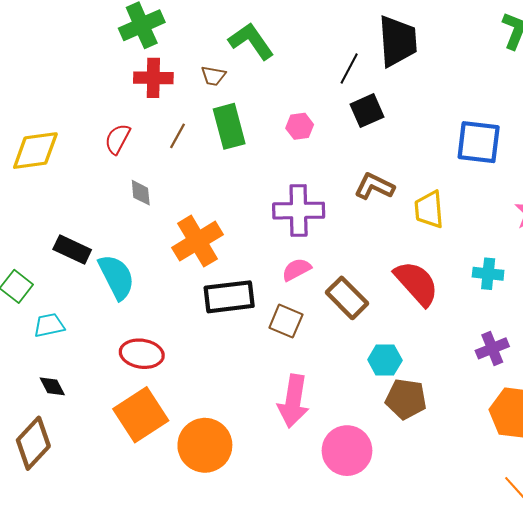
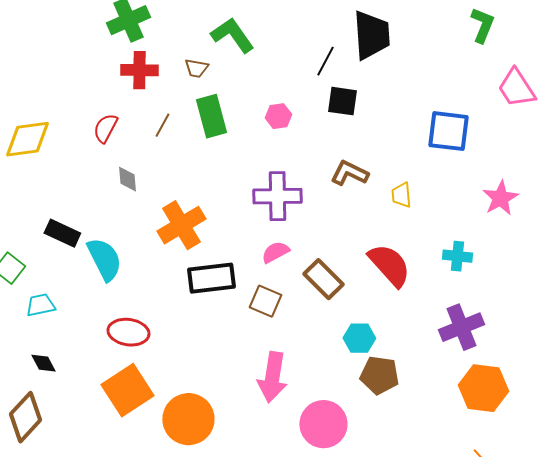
black square: (367, 111) -> (342, 101), turned 32
yellow trapezoid: (429, 209) -> (401, 195), size x0.7
purple cross: (492, 348) -> (461, 327), size x1.4

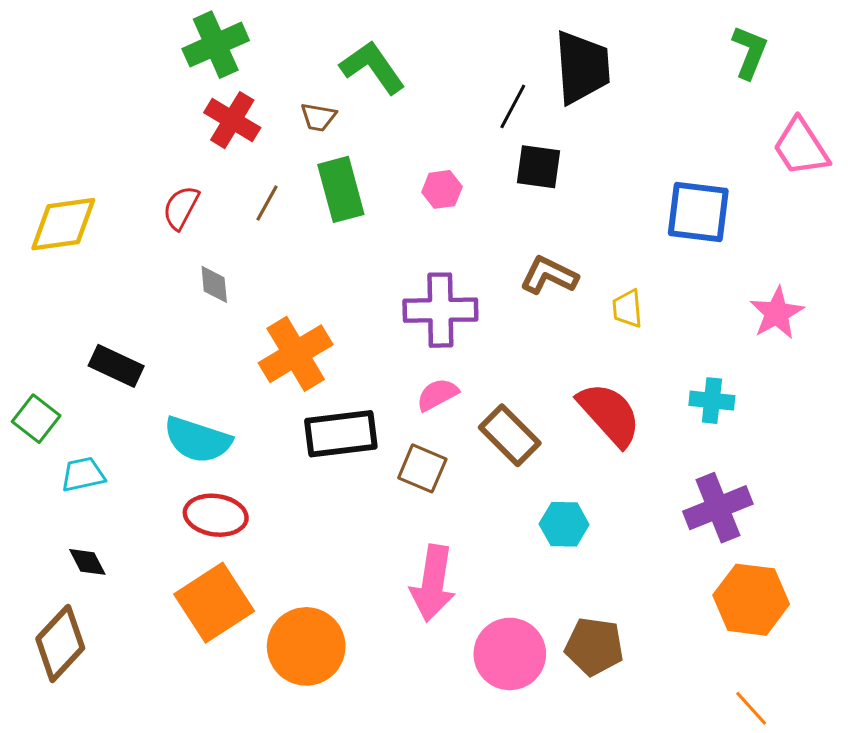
red cross: (139, 70) -> (232, 120), turned 30
cyan semicircle: (104, 259) -> (198, 440), moved, turned 135
brown pentagon: (379, 375) -> (594, 646), moved

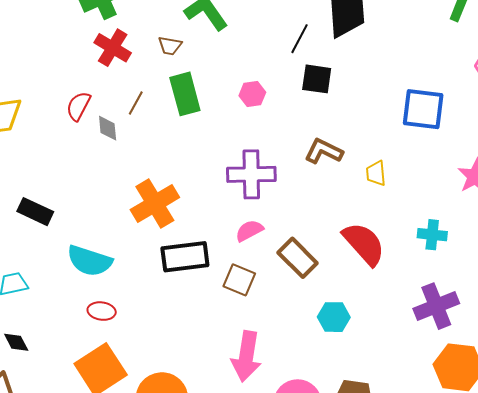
gray diamond: (214, 284) -> (108, 128), moved
red ellipse: (216, 515) -> (102, 311), size x0.7

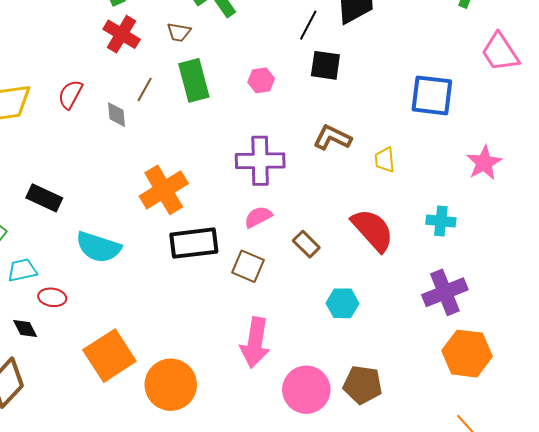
red semicircle: (78, 106) -> (70, 94), moved
brown rectangle: (298, 258) -> (306, 244), size x0.7
red ellipse: (102, 311) -> (52, 297), moved

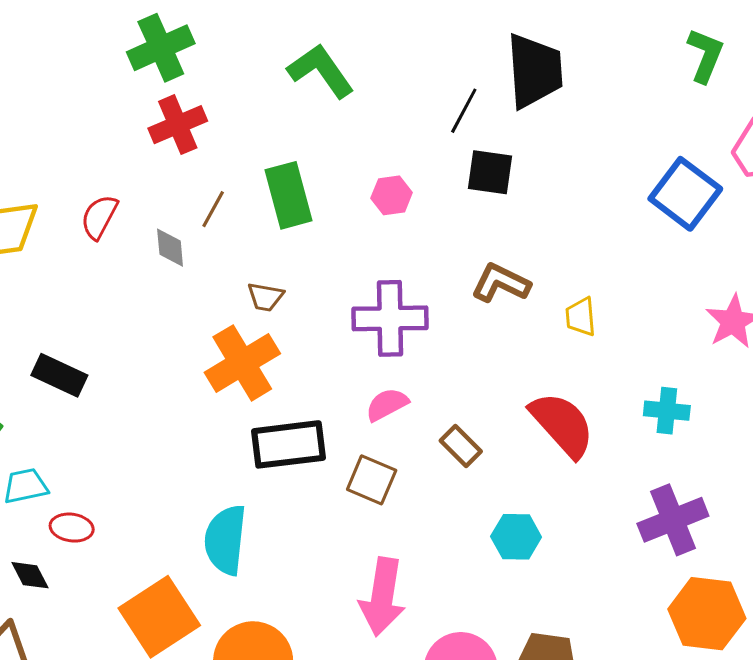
brown trapezoid: (179, 32) -> (265, 297), moved
red cross: (122, 34) -> (178, 125), turned 36
blue square: (432, 95) -> (685, 194), moved, turned 30
cyan semicircle: (98, 247) -> (225, 540), moved, turned 78

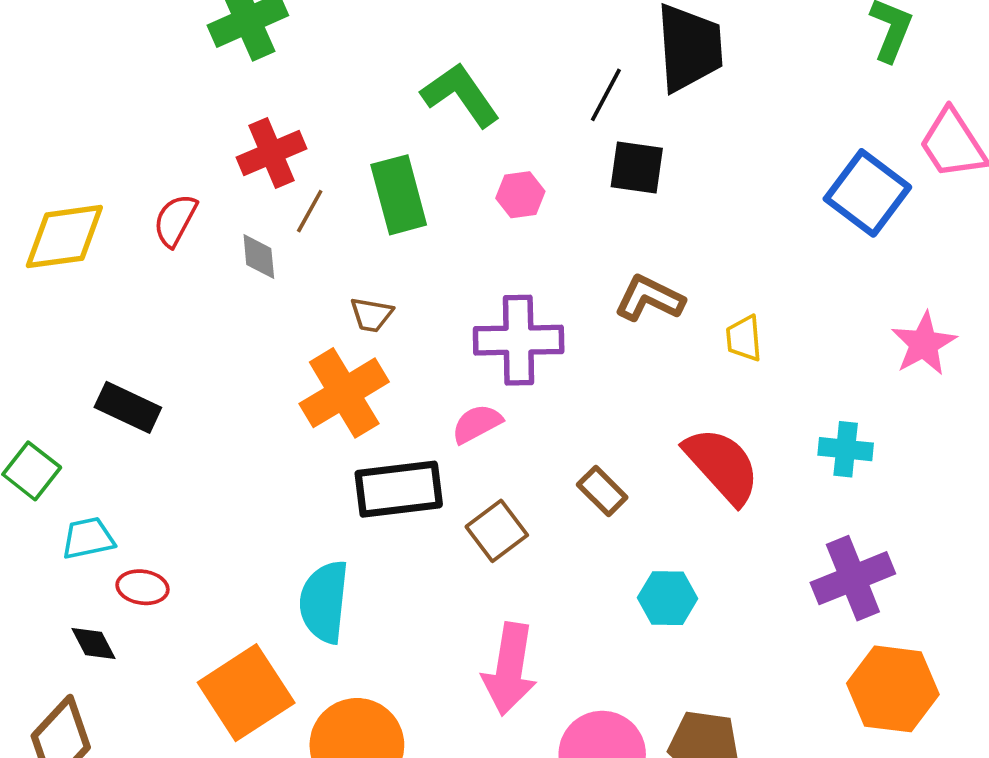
green L-shape: (321, 71) -> (460, 95), moved
red cross: (178, 125) -> (271, 153), moved
pink semicircle: (387, 405) -> (477, 424), moved
brown square: (372, 480) -> (497, 531), turned 30

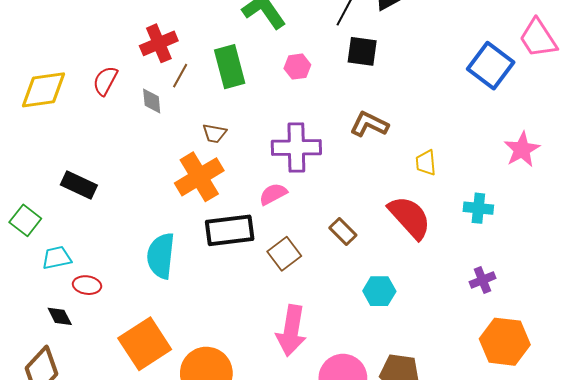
yellow trapezoid: (744, 338) -> (426, 163), moved
purple cross: (853, 578) -> (482, 280), size x0.6
cyan semicircle: (324, 602) -> (161, 256), moved

